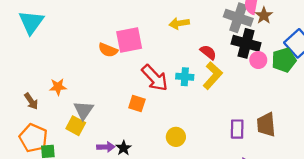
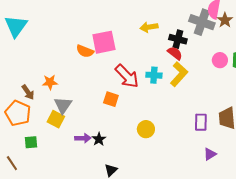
black cross: (246, 43) -> (178, 39), moved, size x0.7
orange star: (58, 87) -> (50, 82), moved
brown arrow: (31, 101) -> (28, 92), moved
orange pentagon: (33, 138) -> (18, 113), moved

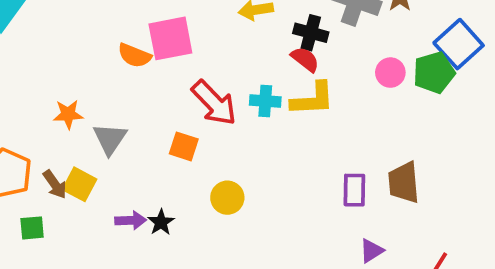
yellow L-shape: (179, 74) -> (313, 99), turned 45
brown arrow: (28, 92) -> (55, 184), moved
gray triangle: (63, 105) -> (110, 139), moved
yellow circle: (146, 129) -> (227, 198), moved

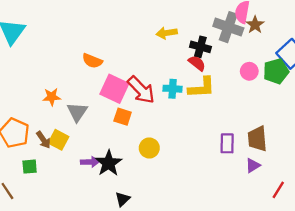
pink square: (170, 38) -> (114, 89), moved, turned 36
black star: (161, 222) -> (109, 163), size x1.6
purple triangle: (371, 251) -> (253, 165), moved

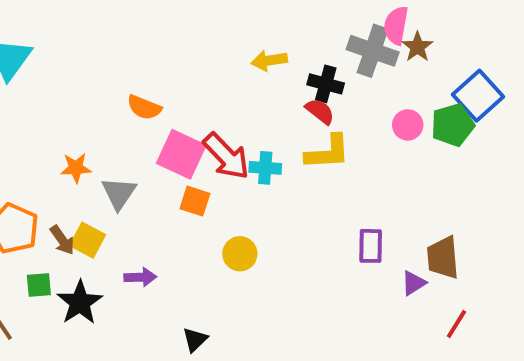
cyan cross: (173, 89) -> (265, 168), moved
brown trapezoid: (257, 139) -> (443, 258), moved
black star: (109, 163) -> (80, 303), moved

